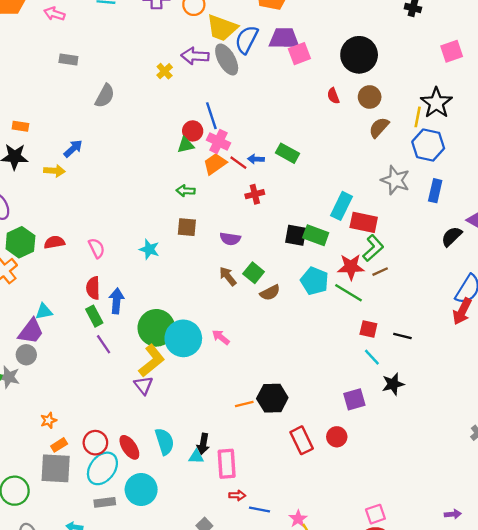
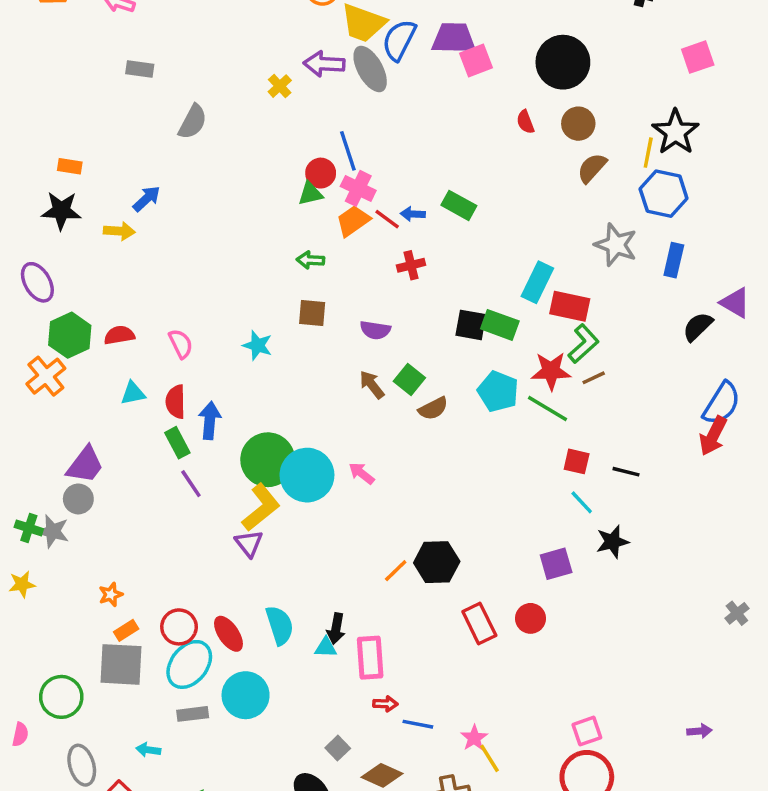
cyan triangle: (44, 311) -> (133, 393), moved
orange line: (244, 404) -> (396, 571), turned -30

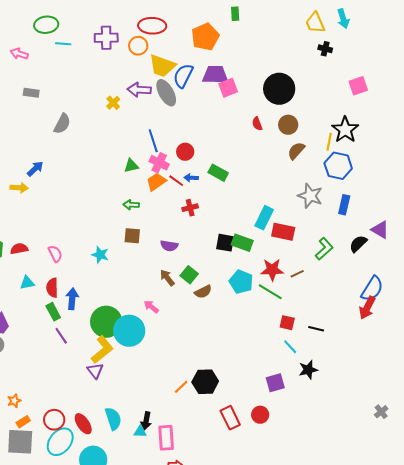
red circle: (321, 173) -> (185, 152), moved
green L-shape: (583, 344) -> (324, 249), moved
pink arrow: (362, 473) -> (151, 307), moved

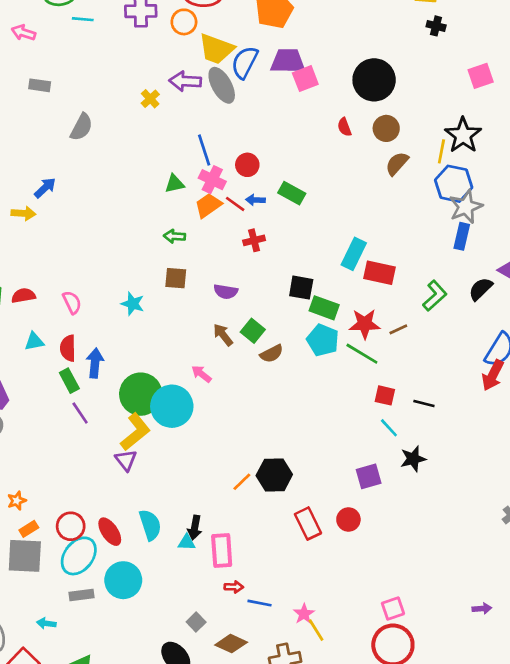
gray star: (310, 196) -> (466, 207), moved, turned 30
green rectangle: (242, 243) -> (324, 308), moved

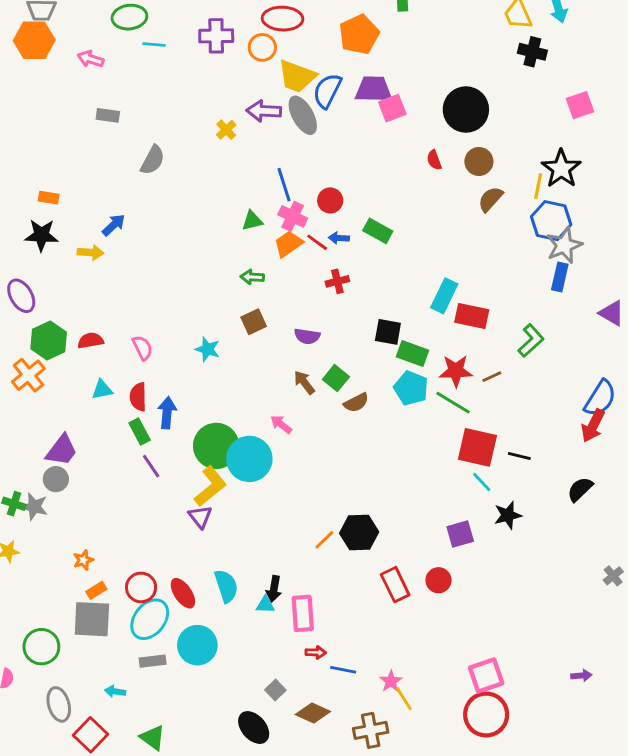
black cross: (436, 26) -> (532, 52), size x1.4
brown square: (176, 278) -> (254, 322), turned -30
black semicircle: (481, 289) -> (580, 489), moved
red square: (385, 395) -> (477, 447), size x1.8
pink square: (393, 608) -> (486, 676), size x1.4

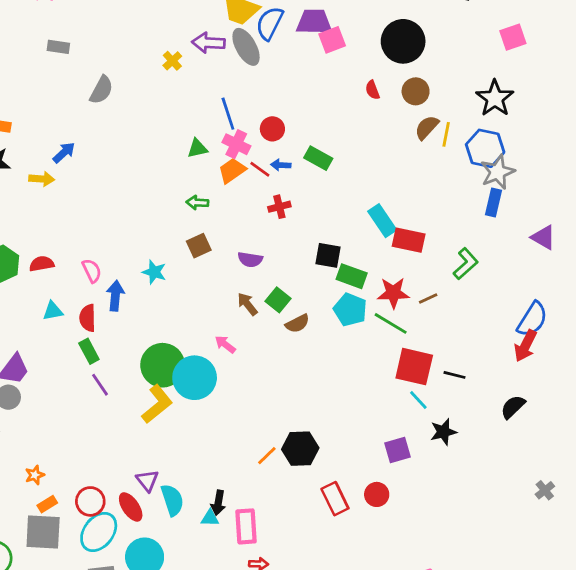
yellow line: (538, 186) -> (446, 134), moved
cyan rectangle: (444, 296) -> (382, 221), turned -60
blue arrow: (167, 413) -> (115, 296), moved
purple triangle: (200, 517) -> (147, 481), moved

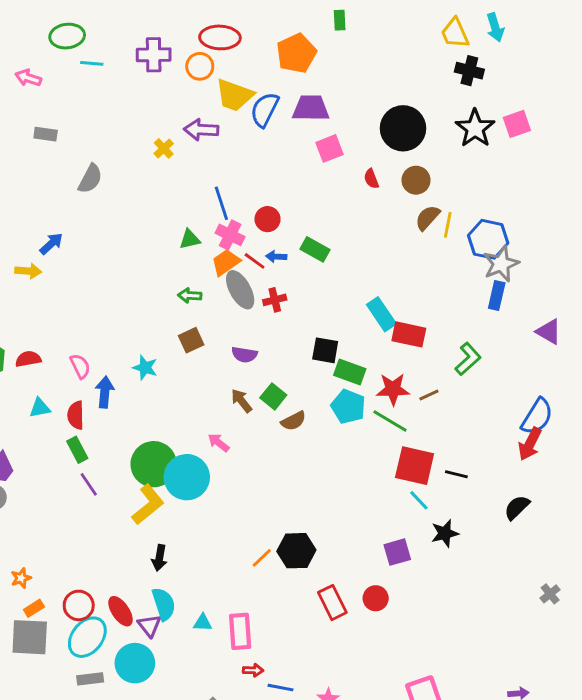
pink square: (332, 40) -> (330, 148), moved
gray ellipse: (246, 47) -> (240, 290), moved
black star: (495, 98) -> (475, 128), moved
purple triangle: (147, 481) -> (149, 626), moved
black arrow: (218, 503) -> (159, 558), moved

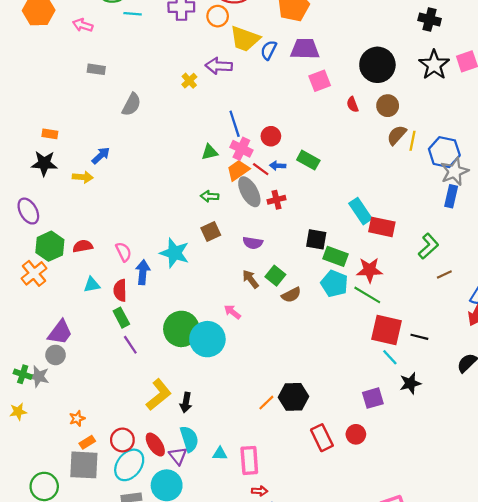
blue semicircle: (265, 110) -> (269, 50), size x0.7
cyan star: (145, 368) -> (175, 253), size x1.5
brown line: (429, 395) -> (444, 275), moved
yellow L-shape: (148, 505) -> (159, 395), moved

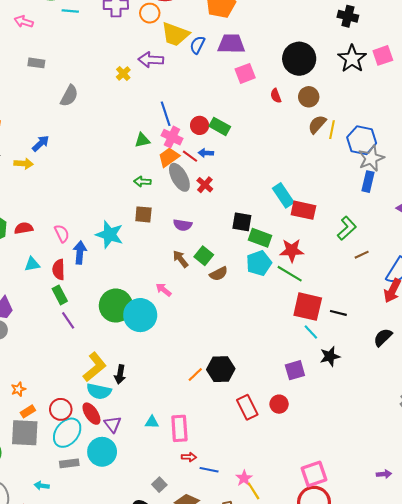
green rectangle: (308, 160) -> (220, 126), moved
red cross: (277, 200) -> (205, 185), turned -35
brown square: (211, 231) -> (143, 214), turned 30
cyan pentagon: (334, 284) -> (259, 263), turned 30
cyan semicircle: (189, 439) -> (99, 391), moved, turned 120

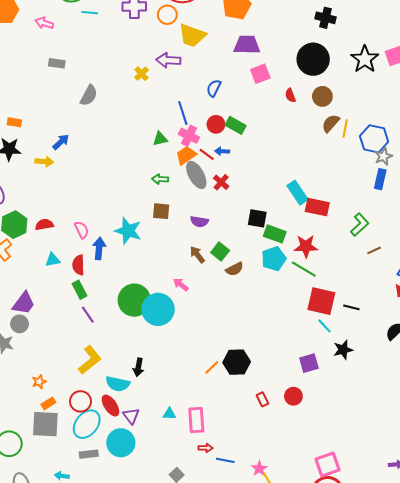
black cross: (348, 16) -> (326, 18), moved
blue semicircle: (197, 45) -> (214, 88), moved
gray star: (371, 158) -> (383, 156), size x0.7
yellow L-shape: (95, 367) -> (90, 360), moved
red rectangle: (247, 407) -> (262, 399), size x0.6

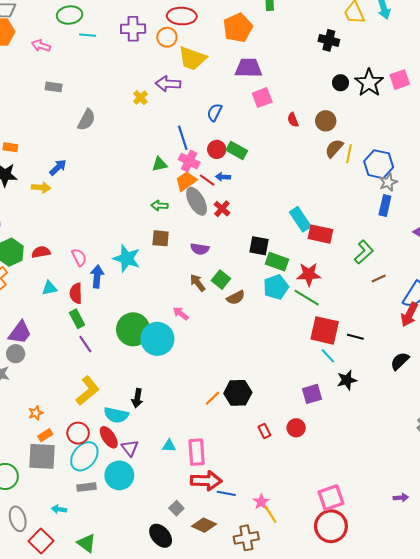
black circle: (313, 59) -> (341, 83), moved, size x0.5
red arrow: (206, 448) -> (206, 481), size x2.0

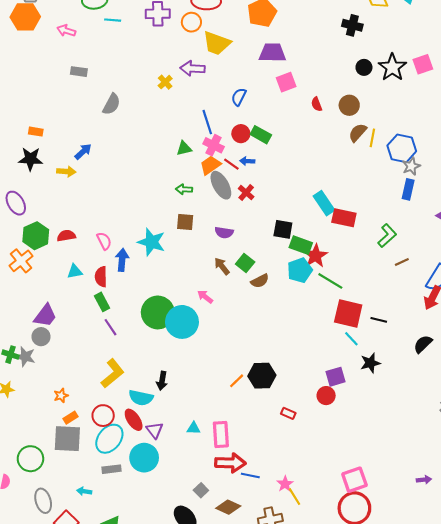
red star: (309, 274) -> (316, 256), moved, turned -30
red circle: (296, 428) -> (326, 396), moved
red rectangle: (264, 431) -> (288, 413), turned -40

